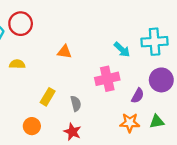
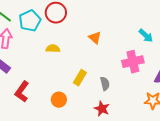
orange triangle: (64, 52) -> (95, 38), turned 32
orange circle: (32, 126) -> (59, 100), moved

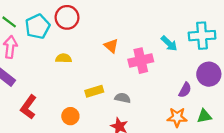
pink cross: (133, 62) -> (141, 61), moved
yellow rectangle: (80, 78) -> (94, 91), turned 42
gray semicircle: (105, 84) -> (123, 98), turned -64

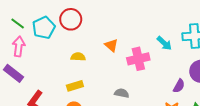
yellow semicircle: (64, 58) -> (78, 57), moved
yellow rectangle: (94, 91) -> (75, 86), moved

